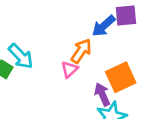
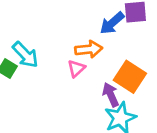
orange arrow: (81, 51) -> (89, 49), turned 50
orange square: (121, 77) -> (130, 77), turned -32

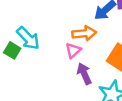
purple arrow: (111, 95) -> (84, 74), moved

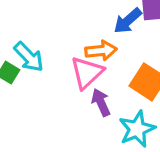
pink triangle: (73, 50) -> (87, 73), size x1.6

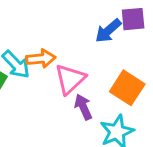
orange arrow: (101, 51) -> (41, 59), moved

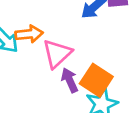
orange square: (127, 88) -> (96, 80), moved

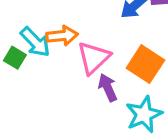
orange square: (96, 80) -> (145, 64), moved

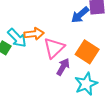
purple arrow: (108, 88) -> (63, 67), turned 54

